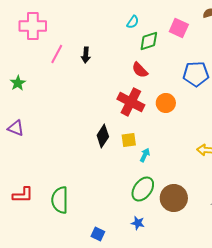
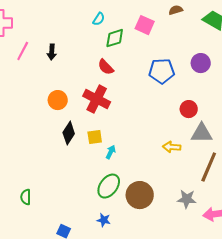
orange circle: (166, 103) -> (58, 100), moved
green semicircle: (60, 200) -> (26, 197), size x0.6

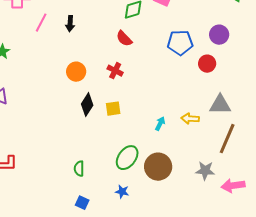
red cross: (97, 99) -> (115, 71), size x0.6
red circle: (189, 109) -> (207, 64), moved
cyan arrow: (111, 152) -> (160, 124), moved
green semicircle: (26, 197) -> (79, 169), moved

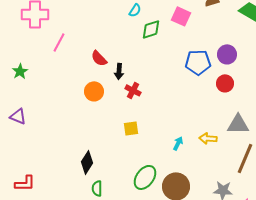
black arrow: (70, 24) -> (119, 71), moved
purple circle: (219, 35) -> (227, 54), moved
red semicircle: (124, 39) -> (99, 58), moved
black diamond: (87, 105) -> (87, 162), moved

